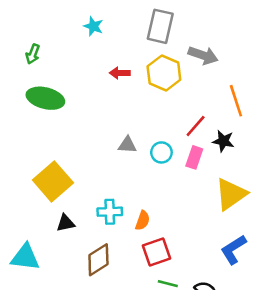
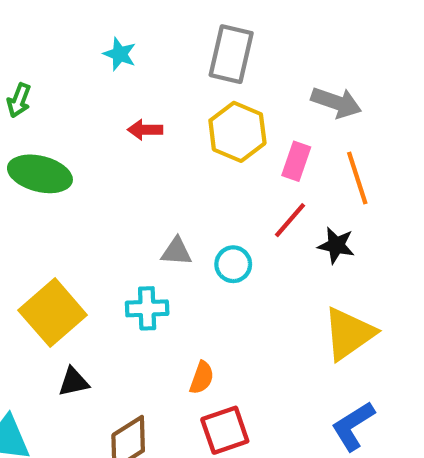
gray arrow: (203, 55) -> (336, 102), moved
red arrow: (120, 73) -> (145, 130), moved
pink rectangle: (194, 157) -> (296, 161), moved
cyan cross: (110, 212) -> (147, 308), moved

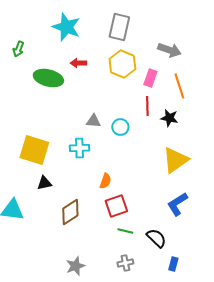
cyan star: (120, 54) -> (66, 27), size x1.8
green ellipse: (40, 174) -> (48, 78), moved
red line: (290, 220) -> (147, 106), turned -42
yellow square: (53, 313) -> (34, 150), turned -32

